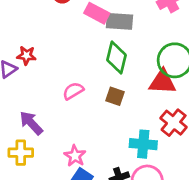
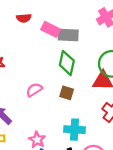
cyan cross: (143, 144) -> (75, 130), moved

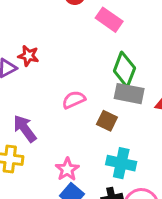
gray rectangle: (68, 35) -> (129, 94), moved
brown square: (67, 93) -> (107, 121), moved

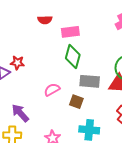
pink rectangle: (109, 20) -> (70, 32), turned -36
green diamond: (124, 70) -> (73, 56), moved

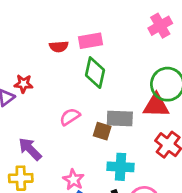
red semicircle: (45, 20) -> (59, 47), moved
gray rectangle: (90, 81) -> (120, 119), moved

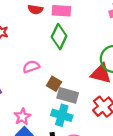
gray rectangle: (120, 119) -> (68, 95), moved

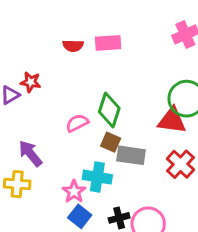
green diamond: (59, 37) -> (109, 110), moved
cyan cross: (62, 115) -> (97, 177), moved

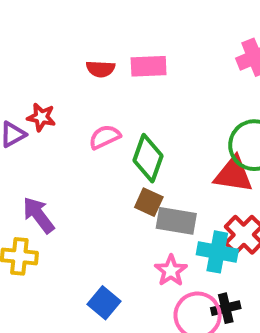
pink semicircle: (77, 123) -> (105, 137), moved
cyan cross: (97, 177) -> (217, 252), moved
pink star: (74, 192) -> (171, 271), moved
black cross: (119, 218) -> (226, 308), moved

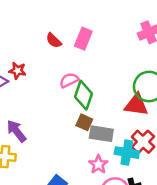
pink rectangle: (149, 66) -> (83, 39), turned -65
red semicircle: (101, 69) -> (54, 41), turned 42
pink semicircle: (105, 137) -> (69, 80), moved

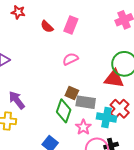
red star: (17, 71) -> (18, 12), moved
pink semicircle: (69, 80) -> (70, 59), moved
green diamond: (84, 95) -> (64, 111), moved

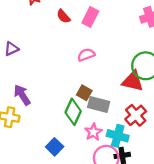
cyan cross: (106, 118) -> (118, 136), moved

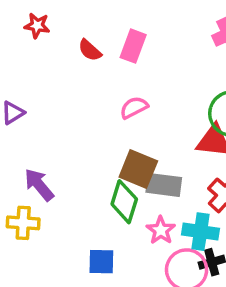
brown square: (84, 93) -> (138, 169), size x1.5
blue square: (55, 147) -> (101, 262), turned -36

